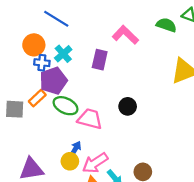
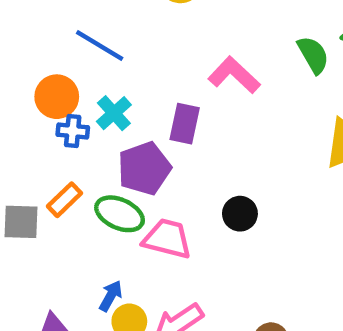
green semicircle: (166, 25) -> (313, 55), turned 42
purple pentagon: (53, 81) -> (144, 168), moved
blue arrow: (75, 149) -> (111, 296), moved

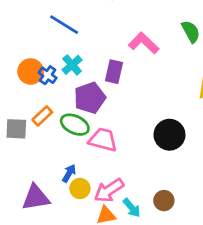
orange circle: (57, 97) -> (31, 71), moved
blue cross: (73, 131) -> (48, 75), turned 30
black circle: (240, 214) -> (169, 135), moved, size x1.5

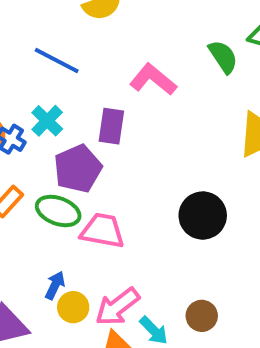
blue line: (64, 25) -> (57, 60), moved

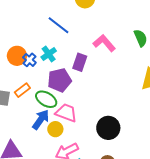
black circle: (203, 216) -> (108, 128), moved
blue arrow: (55, 285) -> (41, 120), moved, size x1.5
yellow circle: (73, 307) -> (55, 129), moved

